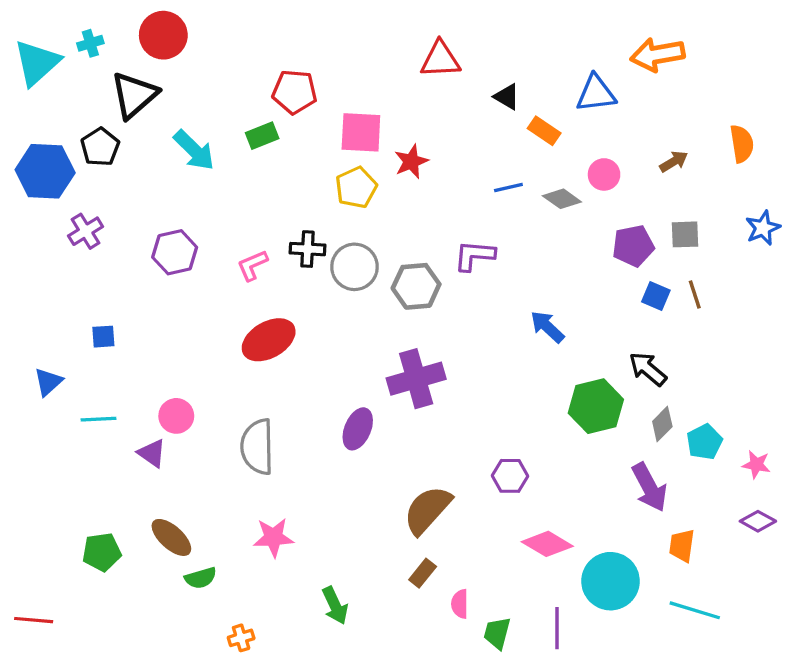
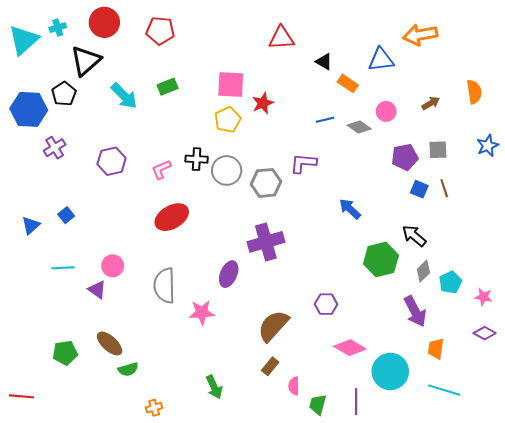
red pentagon: (295, 92) -> (160, 31), moved
blue square: (103, 337) -> (66, 215), turned -35
blue triangle: (48, 382) -> (31, 225), moved
pink star: (273, 537) -> (202, 312), moved

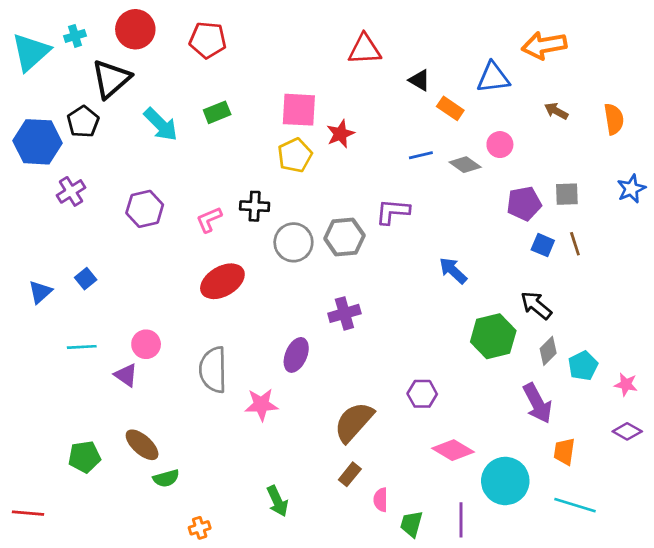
brown arrow: (431, 103) -> (556, 111), moved, turned -120
gray circle: (227, 170) -> (293, 242), moved
purple cross: (266, 242) -> (344, 313), size x0.7

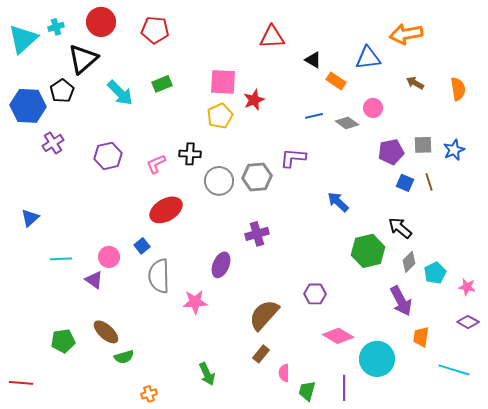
blue star: (631, 189) -> (454, 150), moved
blue square: (86, 279) -> (142, 246), moved
cyan line: (575, 505) -> (454, 370), moved

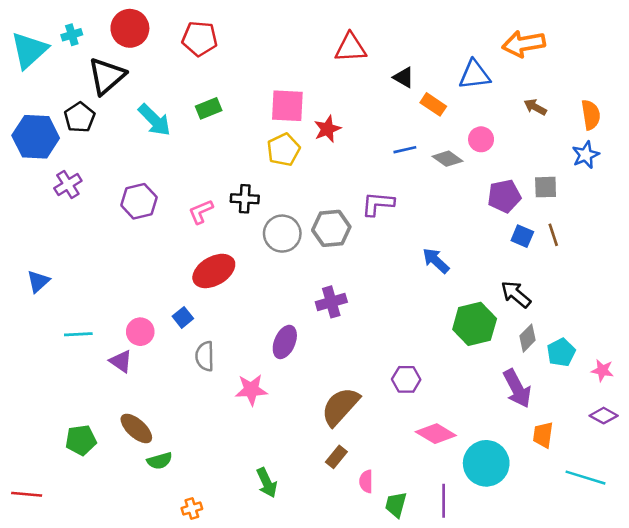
blue star: (454, 150) -> (586, 155), moved
gray semicircle: (159, 276) -> (205, 356), size x0.7

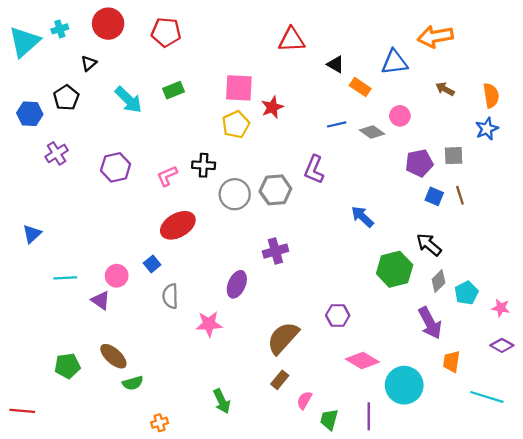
black triangle: (107, 76) -> (89, 63), size x0.5
blue hexagon: (36, 137) -> (30, 114), size x0.7
purple L-shape: (378, 204) -> (314, 170), turned -72
pink semicircle: (366, 481) -> (304, 400), turned 30

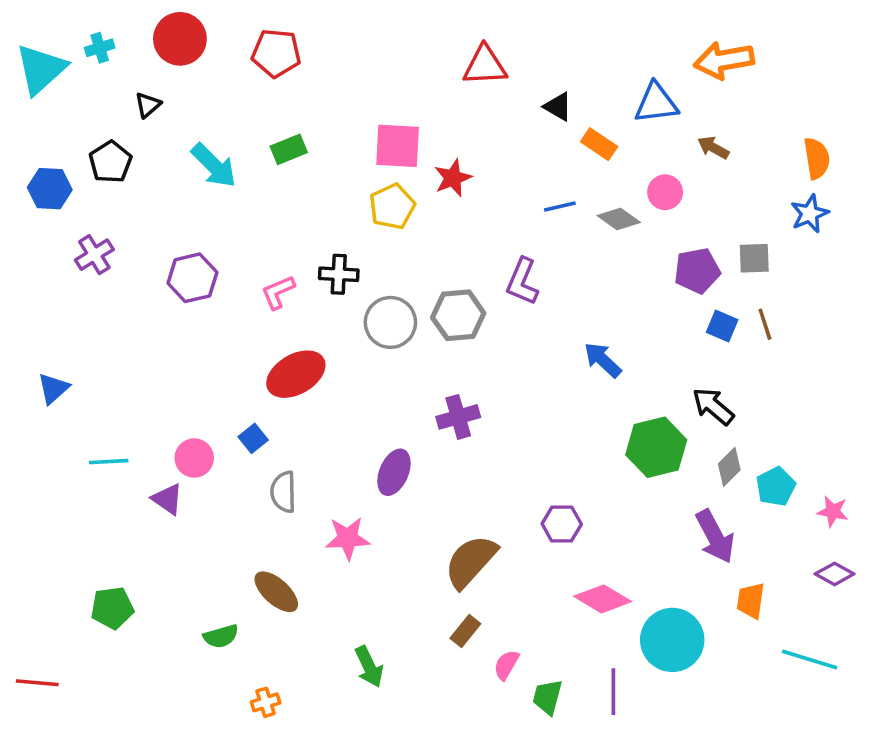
brown arrow: (445, 89) -> (713, 148), moved
brown ellipse: (113, 356) -> (276, 592), moved

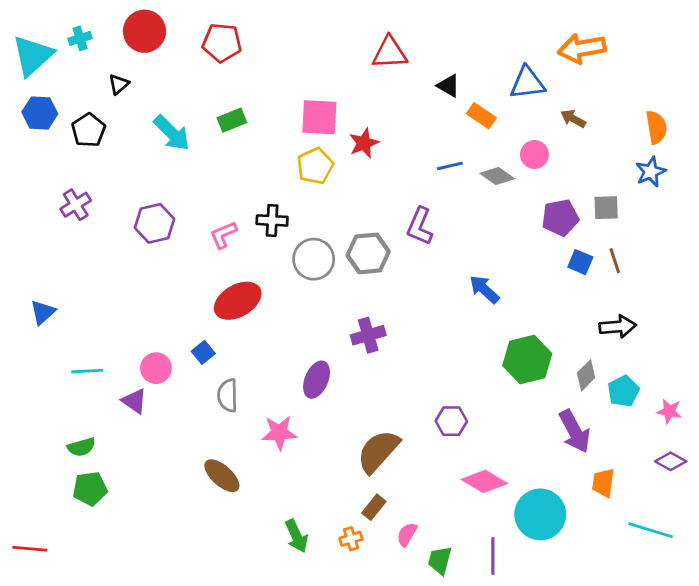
blue hexagon: (50, 189) -> (40, 113), moved
black arrow: (713, 406) -> (618, 327), moved, turned 135
green semicircle: (221, 636) -> (81, 447), moved
orange cross: (266, 702) -> (351, 539), moved

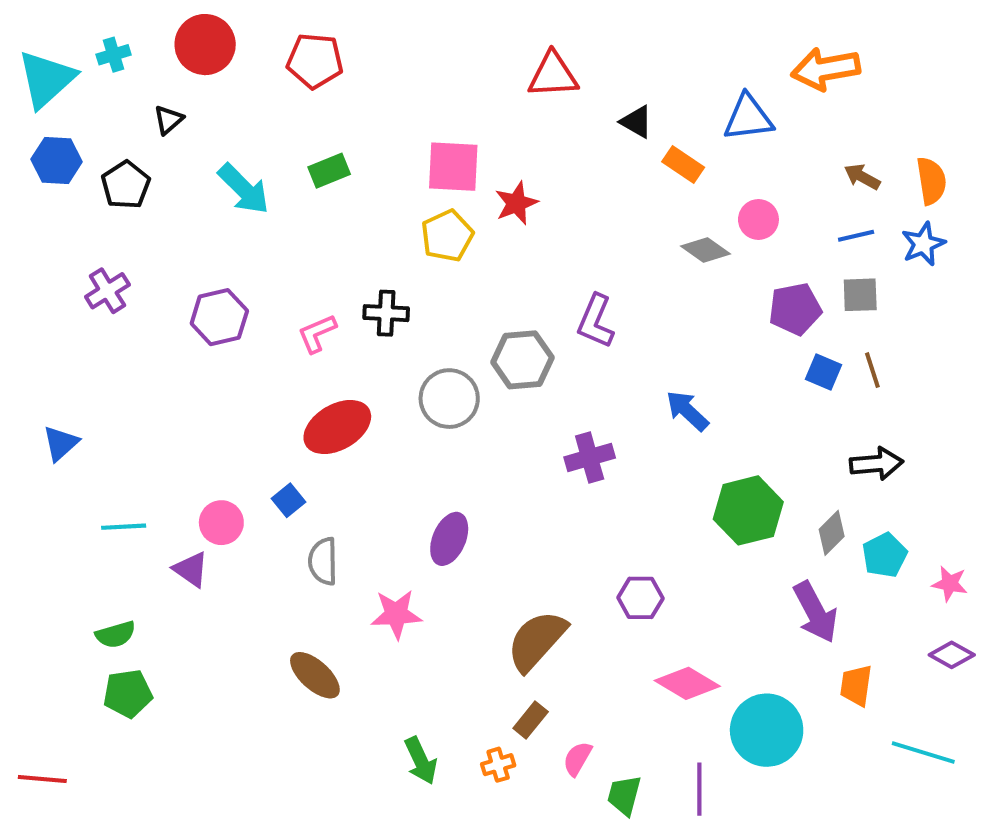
brown arrow: (573, 119) -> (862, 177), moved
blue line: (450, 166) -> (856, 236), moved
gray circle: (314, 259) -> (449, 399), moved
purple cross: (368, 335) -> (590, 458), moved

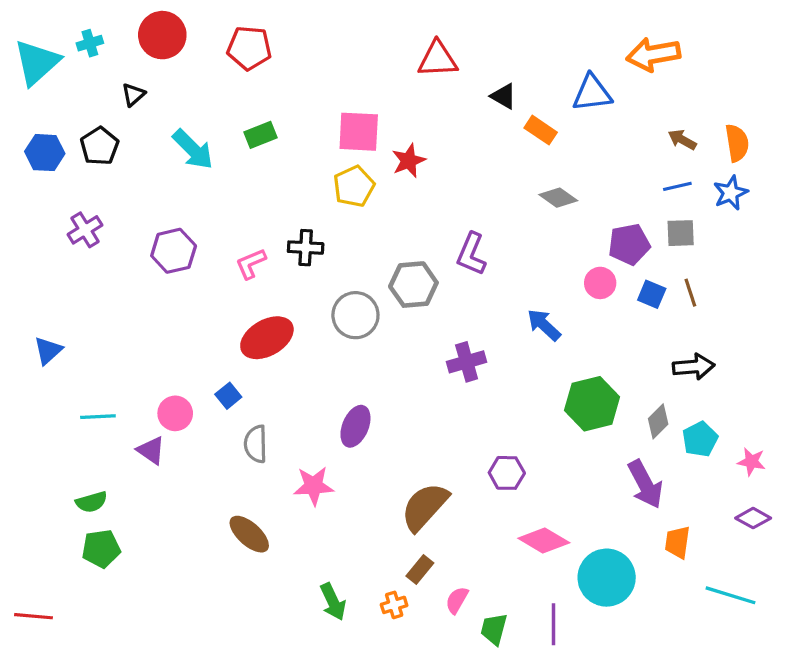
blue hexagon: (57, 160) -> (45, 153), moved
pink circle: (758, 219) -> (600, 283), moved

